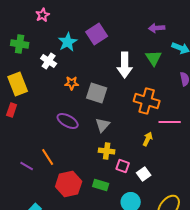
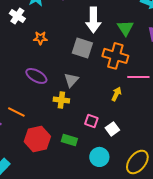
green triangle: (154, 58) -> (125, 28), moved
gray square: (97, 93) -> (82, 48), moved
yellow cross: (107, 151) -> (61, 100), moved
orange line: (48, 157) -> (16, 112), turned -30

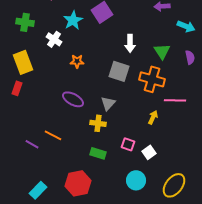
white arrow: (93, 20) -> (130, 43), size x0.7
red hexagon: (37, 139) -> (78, 183), moved
green rectangle: (69, 140) -> (98, 153), moved

